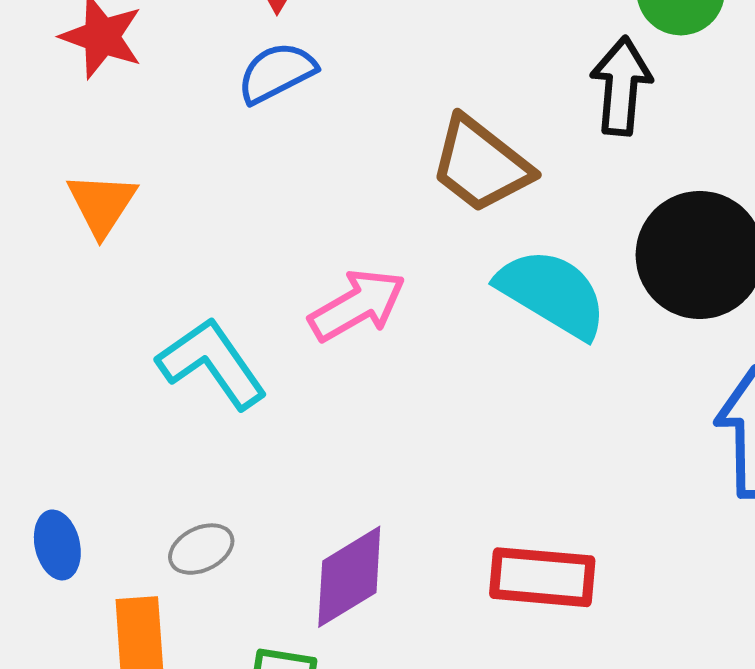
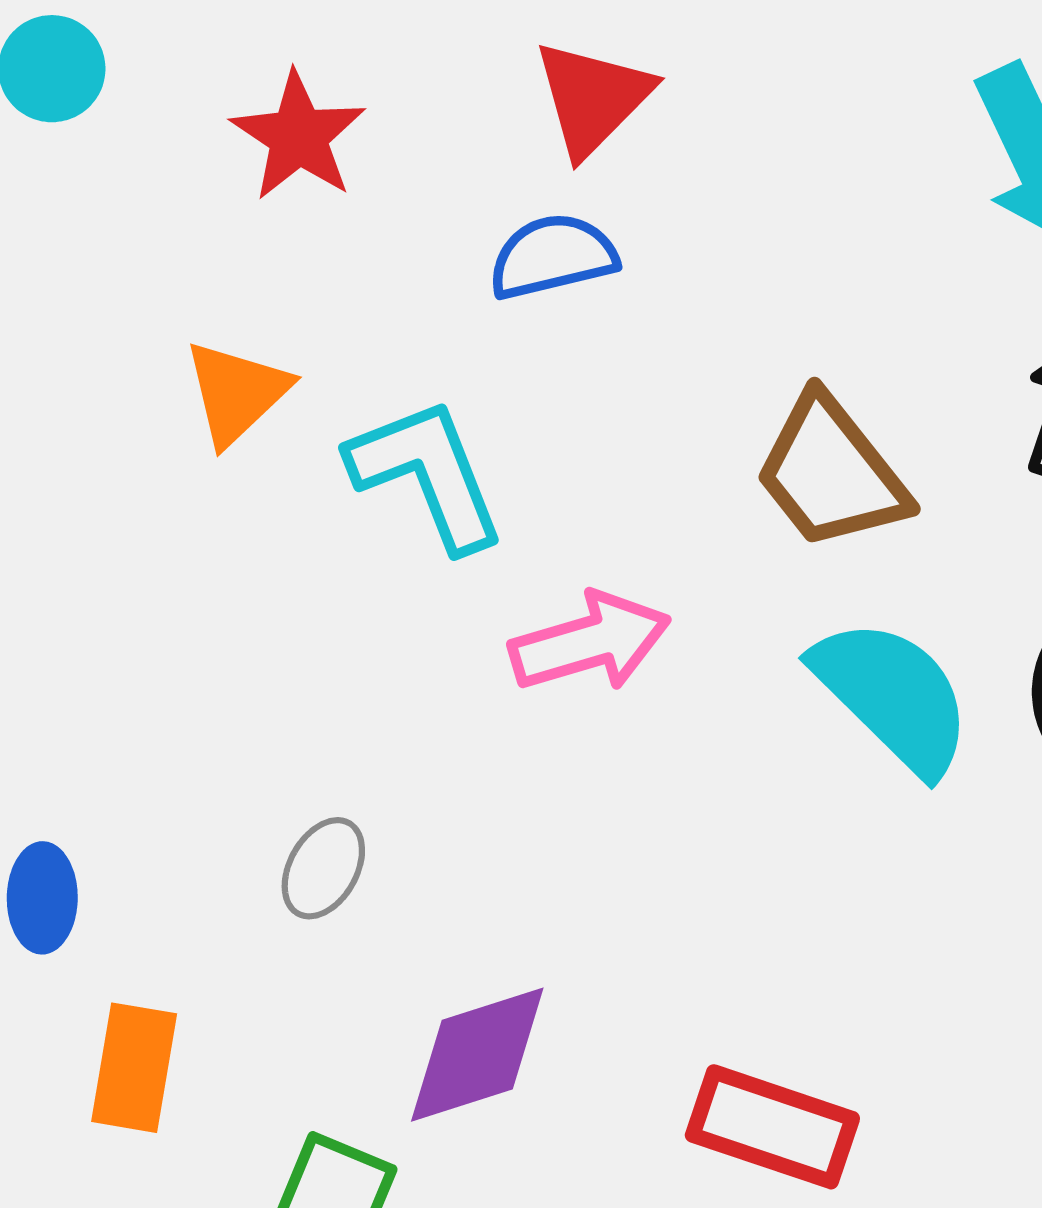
cyan L-shape: (212, 363) -> (427, 474), moved
gray ellipse: (201, 549) -> (323, 868), moved, turned -48

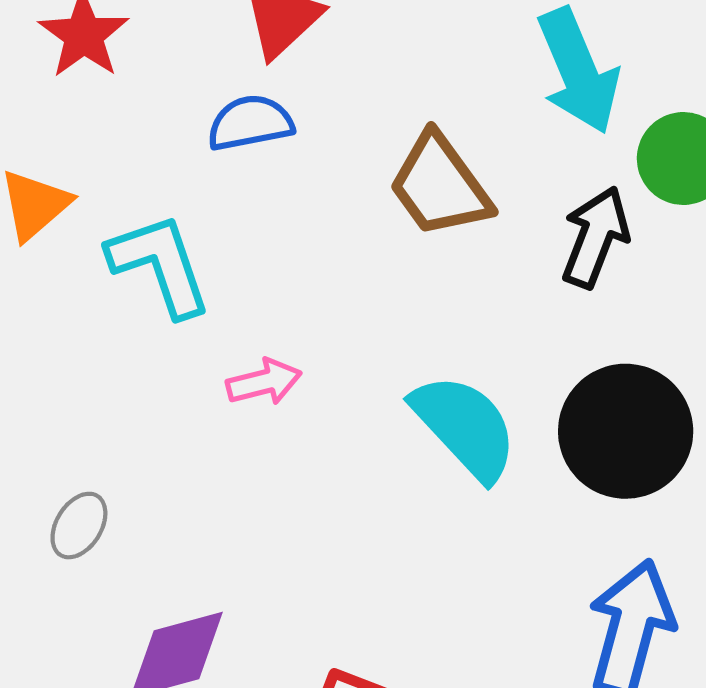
brown trapezoid: (831, 473) -> (440, 186), moved
pink arrow: (590, 642) -> (264, 382), size x0.7

